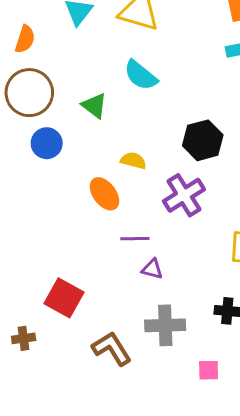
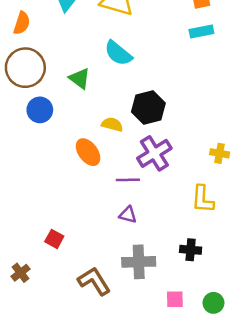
black hexagon: (203, 140) -> (148, 107), moved
purple line: (135, 239) -> (128, 180), moved
red square: (64, 298) -> (54, 239), size x0.6
brown cross: (24, 338) -> (21, 273), turned -30

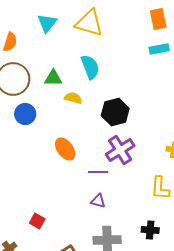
cyan semicircle: (118, 53) -> (90, 67), turned -150
green triangle: (80, 79) -> (53, 78), moved, turned -36
yellow semicircle: (112, 124) -> (73, 98), moved

